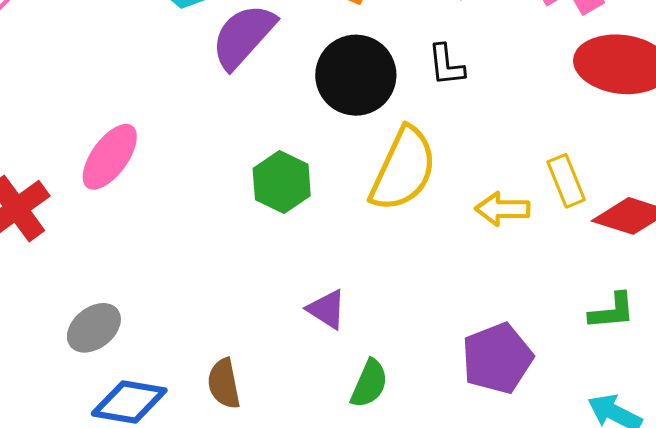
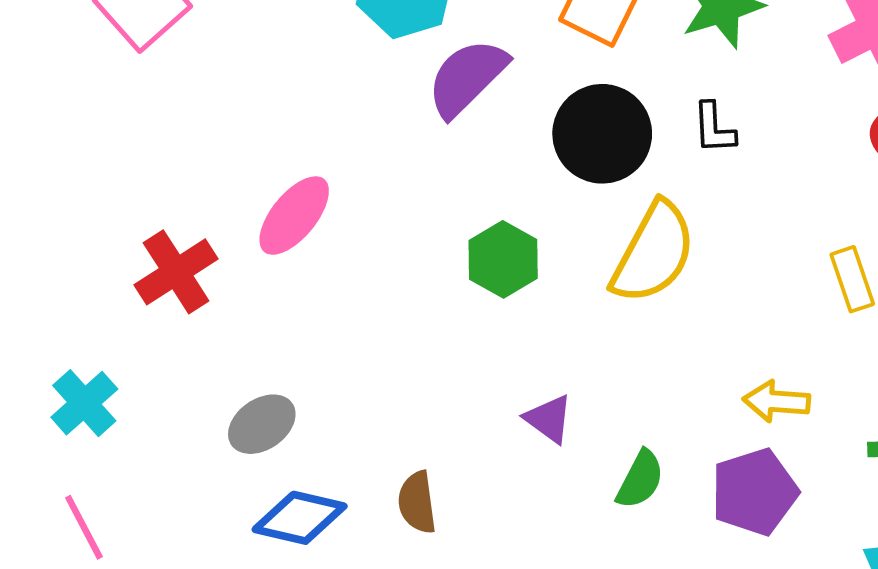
yellow arrow: (502, 209) -> (777, 401), moved
green semicircle: (369, 384) -> (640, 479), moved

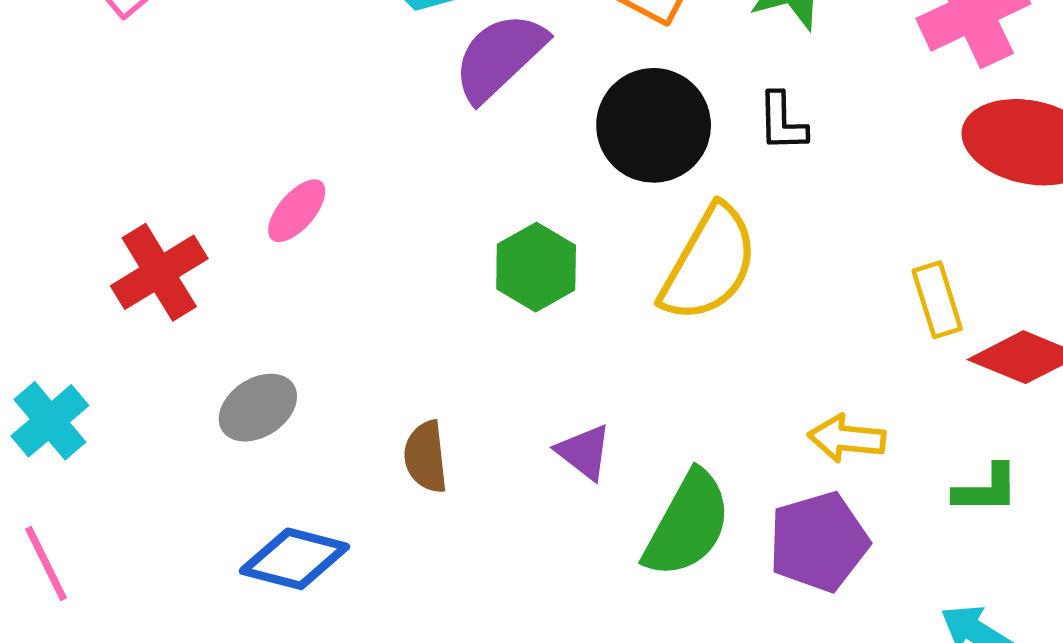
pink ellipse: (294, 216) -> (297, 211), size x0.7
gray ellipse: (262, 424) -> (258, 408), moved
green semicircle: (640, 479) -> (688, 524), size x1.6
brown semicircle: (417, 502) -> (426, 457), moved

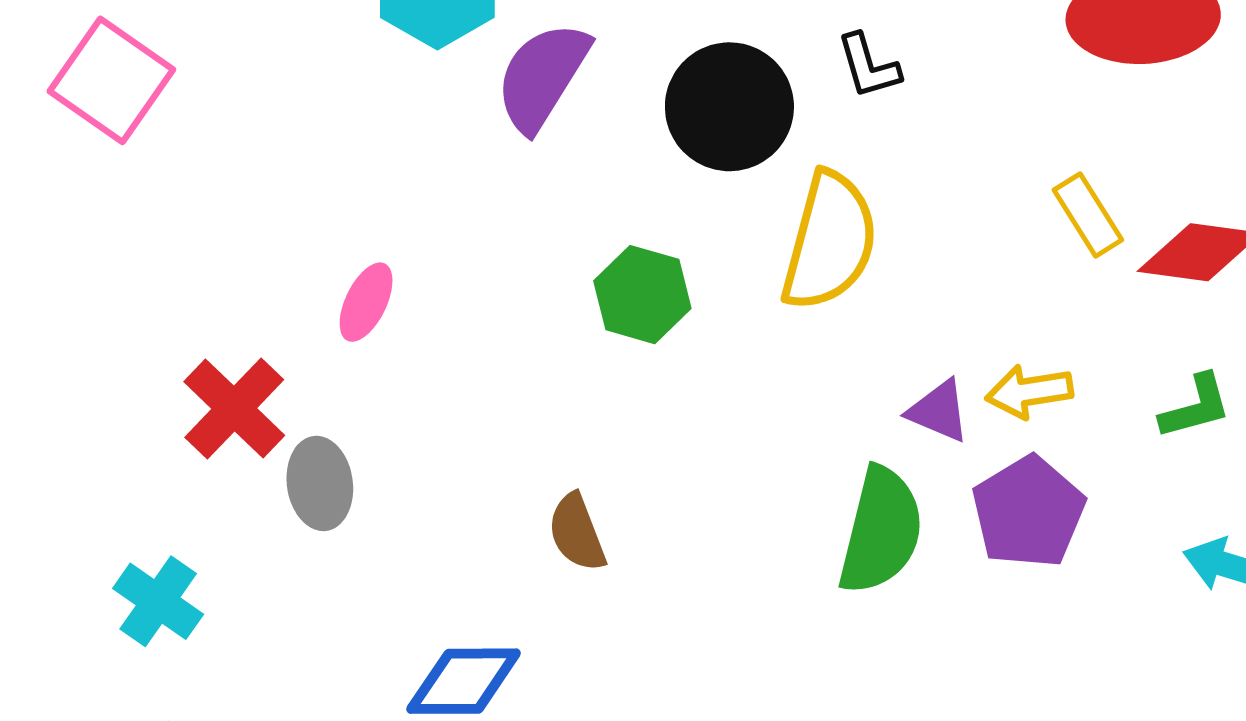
gray ellipse: (258, 408) -> (320, 483), moved, turned -50
purple triangle: (584, 452) -> (939, 411), moved

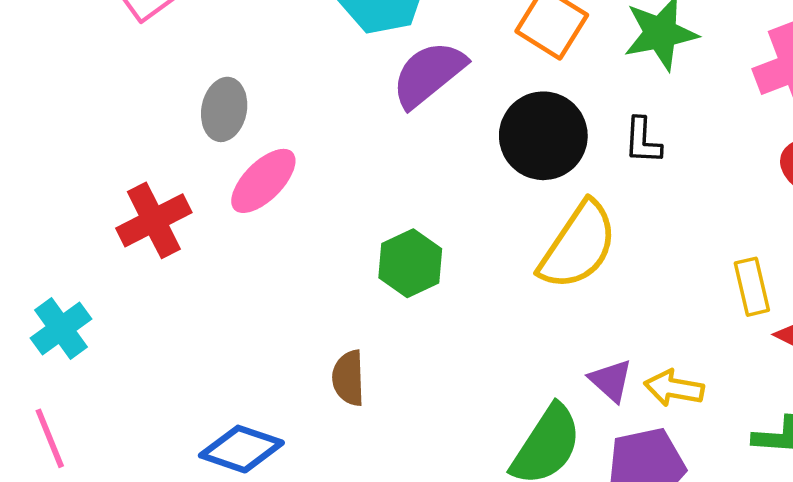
green hexagon: (642, 295) -> (410, 263), moved
pink ellipse: (366, 302) -> (263, 181), size x1.4
gray ellipse: (320, 483) -> (224, 109), moved

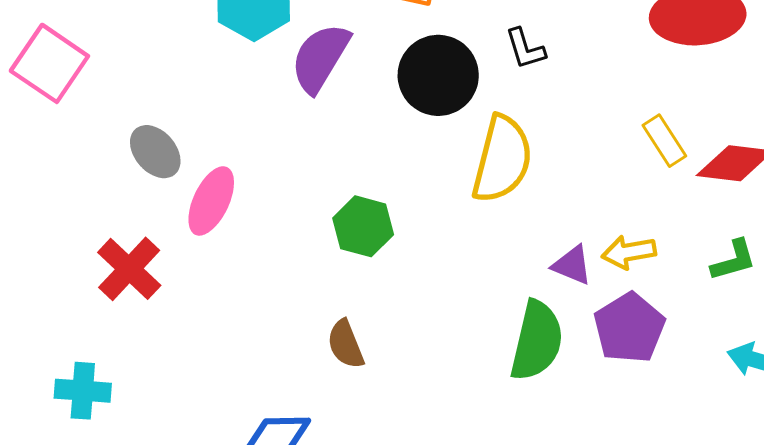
gray ellipse: (224, 109) -> (155, 152), turned -32
cyan cross: (61, 328) -> (83, 391), turned -30

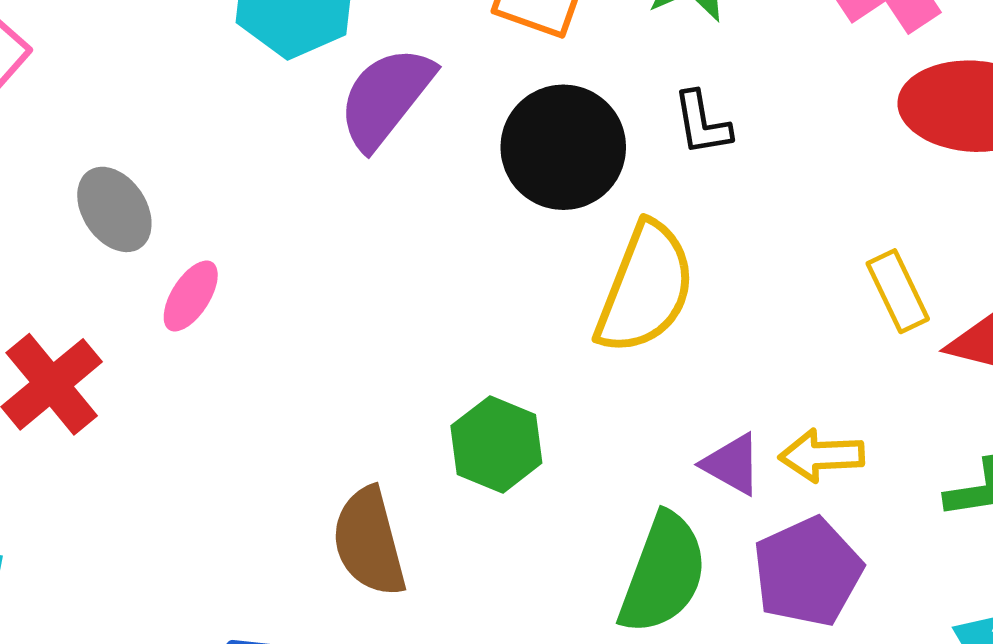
pink ellipse: (211, 201) -> (191, 296), size x0.7
green hexagon: (363, 226) -> (496, 444), moved
brown semicircle: (346, 344) -> (369, 542), size x1.4

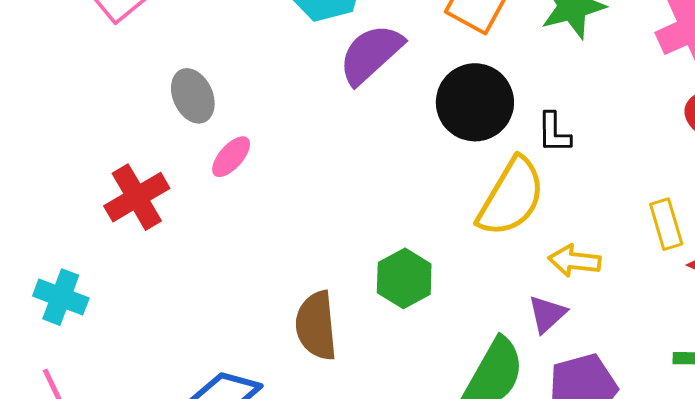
black L-shape: (702, 123) -> (554, 133), moved
yellow arrow: (822, 455) -> (574, 261), moved
purple triangle: (732, 464) -> (547, 314), turned 39

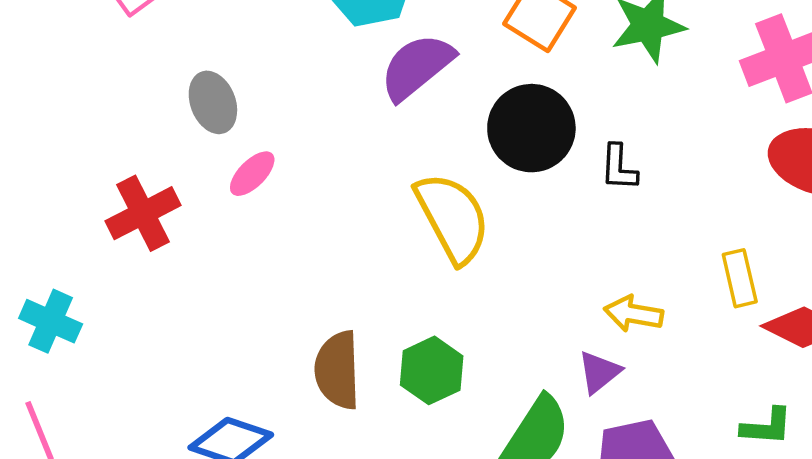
yellow semicircle: (511, 197) -> (453, 218), moved, turned -62
green hexagon: (404, 278) -> (432, 370), moved

